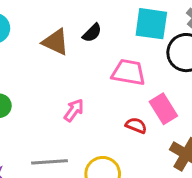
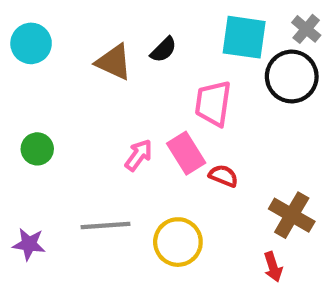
pink trapezoid: (128, 72) -> (213, 103), turned -92
pink rectangle: (163, 109) -> (186, 153), moved

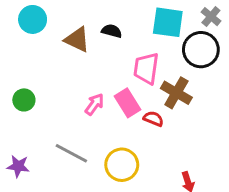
cyan circle: (31, 43) -> (33, 19), moved
black semicircle: (163, 50) -> (112, 31), turned -120
brown cross: (292, 215) -> (176, 93), moved
gray line: (106, 225) -> (71, 153), turned 32

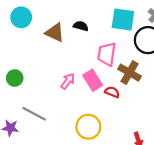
gray line: (71, 153) -> (34, 114), moved

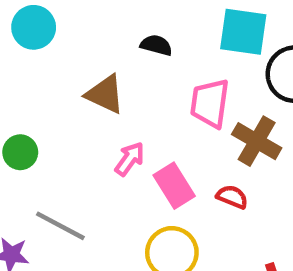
brown triangle: (55, 33) -> (105, 94), moved
pink rectangle: (93, 80) -> (174, 186), moved
red semicircle: (112, 92) -> (232, 197), moved

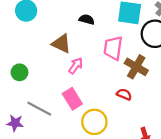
pink arrow: (130, 159) -> (76, 66), moved
pink rectangle: (174, 186) -> (72, 99), moved

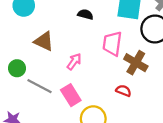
brown triangle: (61, 44) -> (44, 41), moved
gray line: (39, 109) -> (39, 86), moved

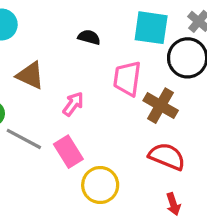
red semicircle: (123, 91) -> (167, 156), moved, size x1.6

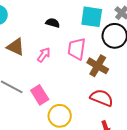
pink arrow: (73, 104) -> (44, 55), moved

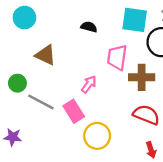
pink arrow: (44, 55) -> (89, 84), moved
brown cross: (98, 66) -> (142, 77), turned -30

